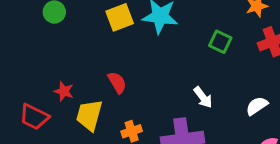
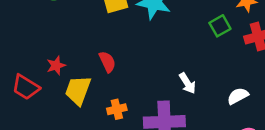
green square: (220, 42) -> (220, 26), moved, turned 30
red star: (64, 91) -> (56, 66), turned 30

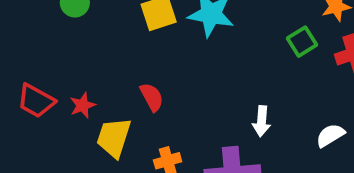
white arrow: (187, 83) -> (262, 121), turned 40
red trapezoid: (26, 87) -> (36, 101), moved

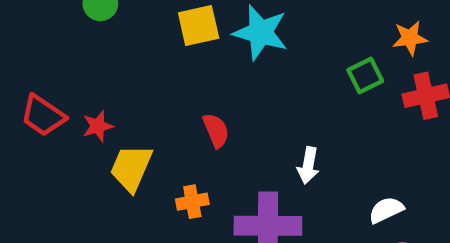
red semicircle: (152, 97) -> (216, 130), moved
white semicircle: (330, 135) -> (386, 210), moved

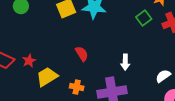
yellow trapezoid: (131, 168) -> (47, 77), turned 45
orange cross: (192, 202) -> (77, 87), turned 32

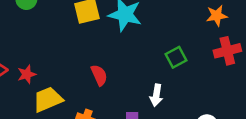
green square: (144, 18) -> (176, 57), moved

